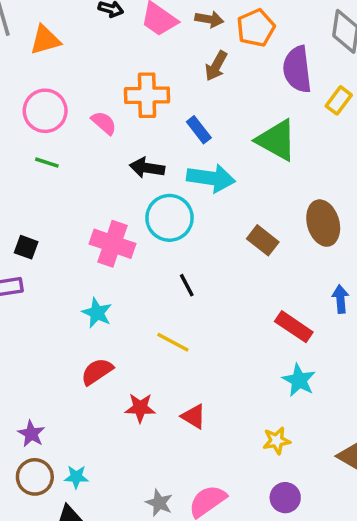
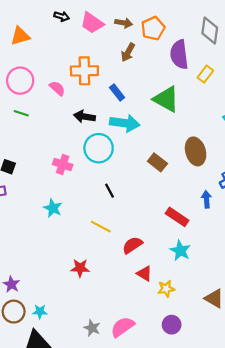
pink cross: (112, 244) -> (63, 165), size x0.7
red semicircle: (97, 372) -> (132, 245), moved
red triangle: (194, 416) -> (144, 273), moved

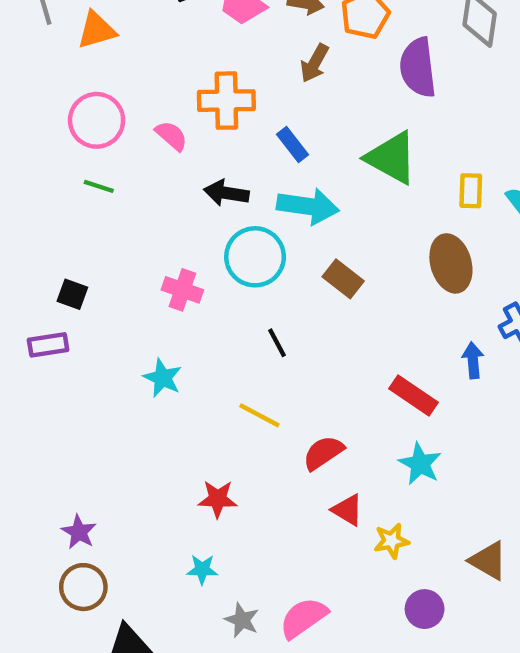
yellow rectangle: (205, 74) -> (471, 191), moved, turned -35
brown rectangle: (157, 162) -> (343, 279), moved
cyan star: (40, 312) -> (202, 569), moved
purple circle: (172, 325) -> (425, 609), moved

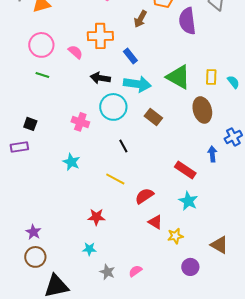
green triangle: (392, 158) -> (178, 77), moved
pink semicircle: (303, 618) -> (135, 271), size x0.6

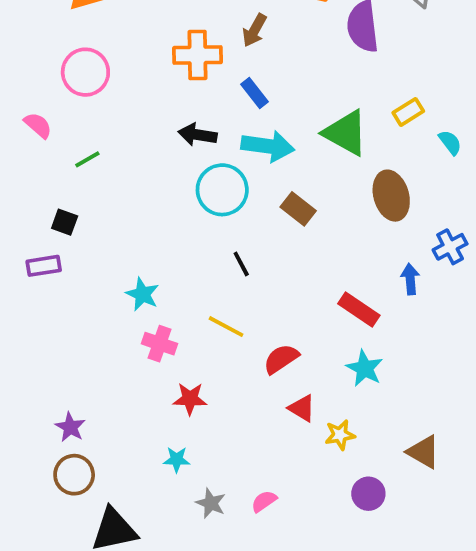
brown arrow: (140, 19) -> (254, 30), moved
pink semicircle: (75, 52) -> (38, 125), moved
green line: (42, 75) -> (87, 159), moved, turned -48
yellow rectangle: (211, 77) -> (408, 112), moved, turned 56
pink cross: (80, 122) -> (160, 344), moved

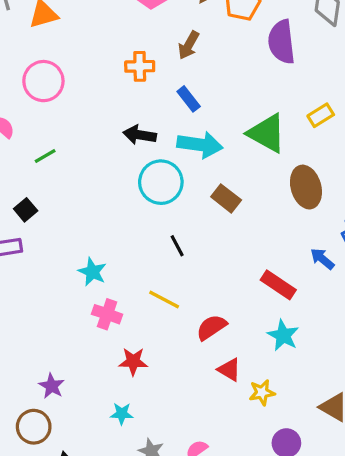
orange cross: (197, 55) -> (140, 66), size x0.7
black square: (65, 222) -> (26, 210), turned 30
blue arrow: (410, 279) -> (322, 259), turned -45
purple star: (70, 427) -> (52, 386), moved

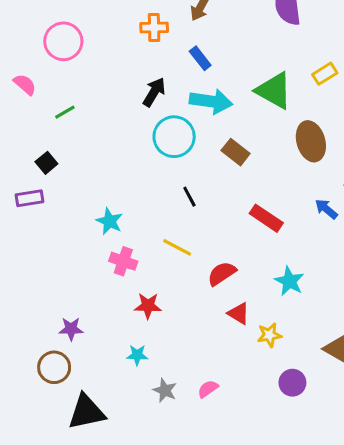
black arrow: (140, 135) -> (154, 92), turned 112
red rectangle: (278, 285) -> (266, 218), moved
purple star: (52, 386) -> (71, 329), turned -30

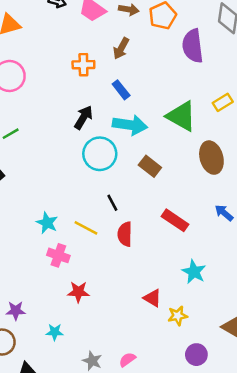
yellow line: (177, 247) -> (86, 228), moved
red semicircle: (222, 274) -> (125, 234), moved, turned -55
cyan star: (137, 355) -> (55, 332), moved

